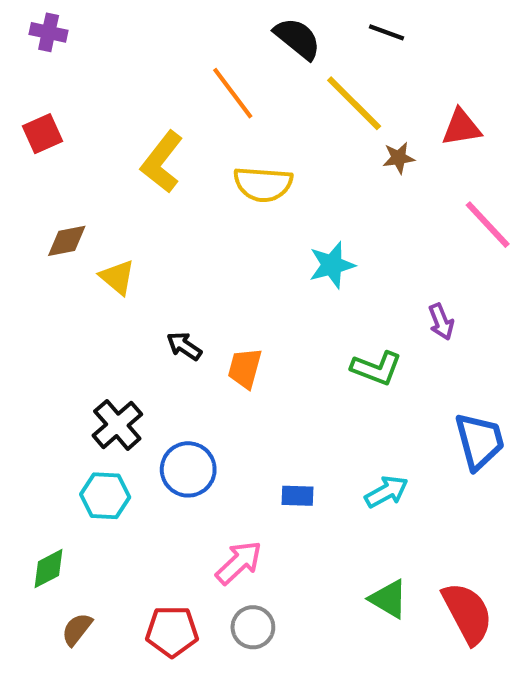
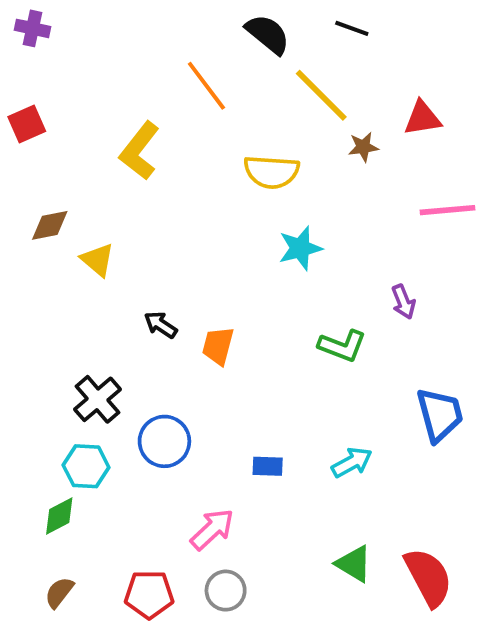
yellow semicircle: (263, 184) -> (271, 172), moved
pink line: (488, 225) -> (447, 210), turned -52
green diamond: (49, 569) -> (59, 516), moved

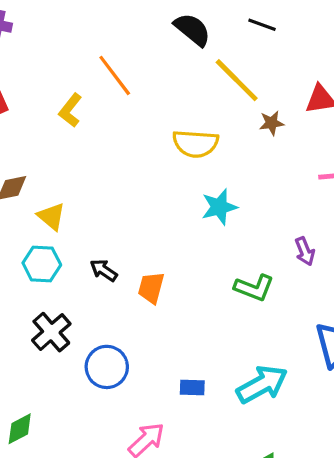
orange line: (206, 86) -> (115, 75), moved
yellow L-shape: (140, 151) -> (70, 110), moved, size x0.7
cyan arrow: (352, 462) -> (262, 384), size x1.5
cyan hexagon: (86, 466) -> (42, 264), moved

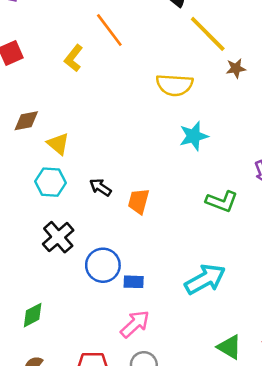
cyan arrow: (262, 384) -> (205, 279), moved
blue rectangle: (192, 388) -> (134, 282), moved

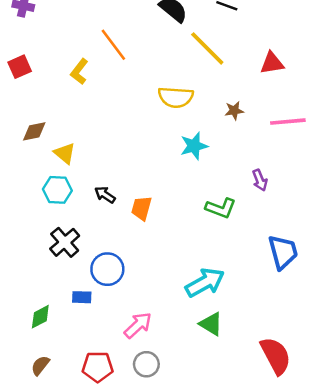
brown star: (236, 68) -> (234, 111), moved
blue rectangle: (134, 282) -> (82, 297), moved
green triangle: (229, 347) -> (211, 324), moved

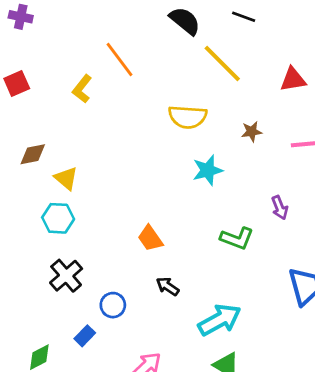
black arrow: (105, 195) -> (168, 286), moved
orange trapezoid: (142, 208) -> (150, 238), turned -50
blue circle: (107, 269) -> (113, 305), size x0.7
blue rectangle: (82, 297) -> (85, 336), turned -48

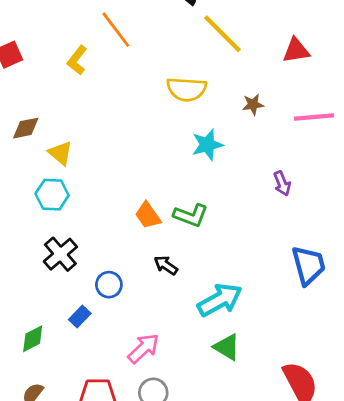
green L-shape: (237, 238) -> (191, 215), moved

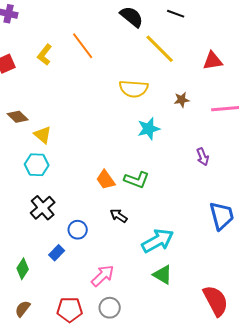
yellow L-shape: (77, 60) -> (45, 55), moved
brown diamond: (26, 128) -> (18, 117), turned 55
green diamond: (33, 339) -> (23, 269), turned -30

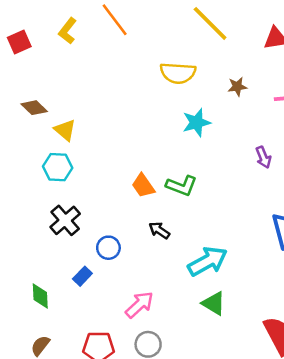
green diamond: (23, 269) -> (40, 296), turned -35

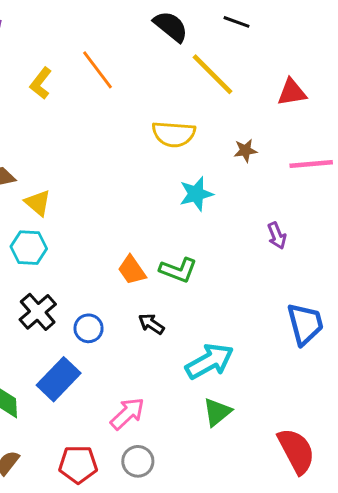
blue circle: (108, 248) -> (89, 328), moved
blue rectangle: (82, 276) -> (59, 379), size x1.8
green triangle: (214, 303) -> (217, 412), turned 50

